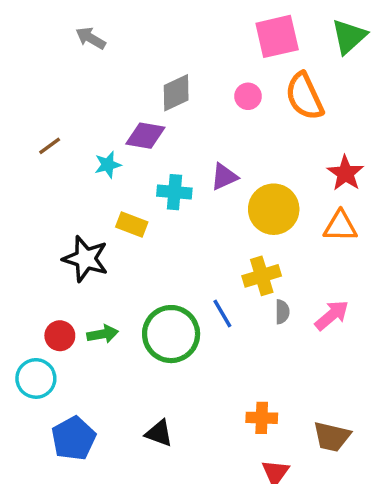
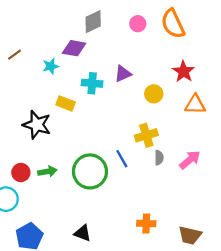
red star: (345, 173) -> (184, 72), moved
yellow circle: (274, 209) -> (154, 94), size x0.6

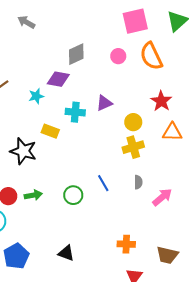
yellow cross: (146, 135) -> (133, 147), moved
pink arrow: (190, 160) -> (162, 197), moved
green circle: (90, 171) -> (73, 195), size x0.6

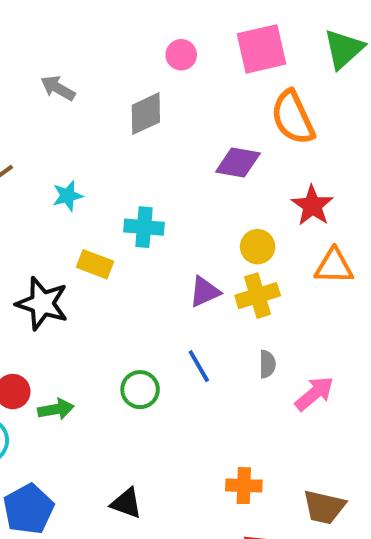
gray arrow: (26, 22) -> (58, 88), moved
pink circle: (118, 56) -> (181, 55), moved
purple diamond: (58, 79) -> (238, 162), moved
purple triangle: (104, 103) -> (205, 292), moved
green arrow: (33, 195) -> (56, 409), moved

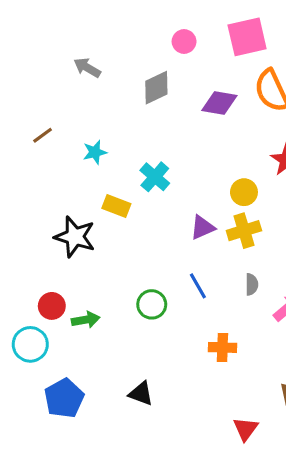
purple diamond: (238, 162) -> (219, 103), moved
cyan cross: (144, 227) -> (155, 177), turned 36
orange cross: (244, 486) -> (222, 347), moved

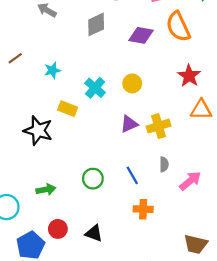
yellow circle: (244, 192) -> (132, 83), moved
blue line: (198, 286) -> (132, 175), moved
red circle: (52, 306) -> (58, 229), moved
black triangle: (141, 394) -> (94, 233), moved

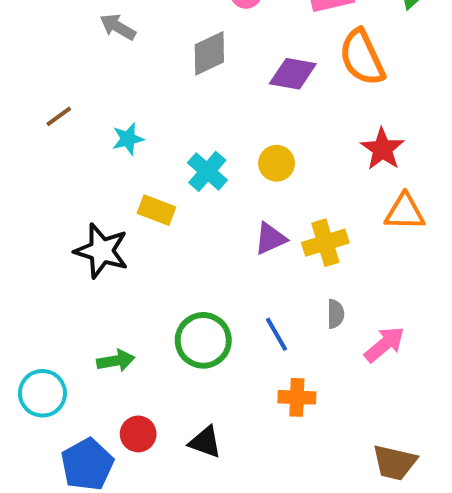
green circle: (93, 179) -> (203, 340), size x1.4

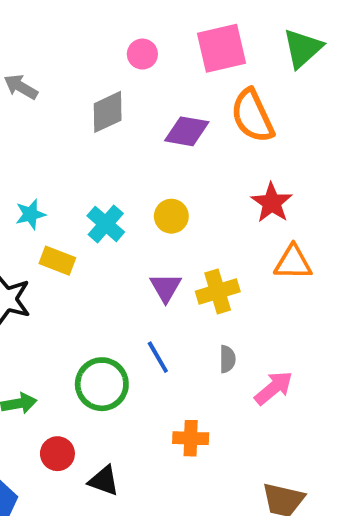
cyan star: (128, 139) -> (30, 214), moved
purple triangle: (270, 239) -> (166, 288), turned -36
blue line: (277, 334) -> (158, 357), moved
red circle: (138, 434) -> (57, 454), moved

